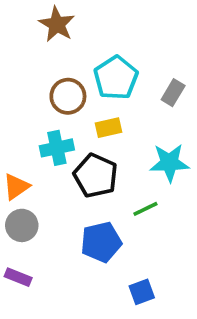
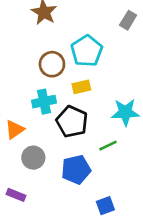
gray rectangle: (173, 93) -> (128, 20), moved
gray circle: (22, 225) -> (33, 158), moved

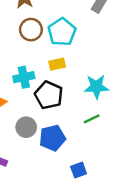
brown circle: (52, 64) -> (31, 30), moved
green line: (108, 146) -> (92, 119), moved
gray circle: (33, 158) -> (26, 127), moved

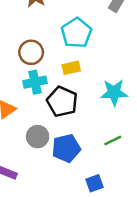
brown circle: (31, 30) -> (31, 52), moved
green line: (92, 119) -> (113, 140), moved

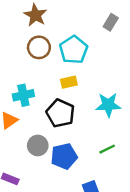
brown circle: (31, 52) -> (39, 47), moved
cyan cross: (35, 82) -> (23, 95), moved

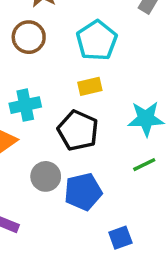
brown circle: (39, 47) -> (29, 37), moved
green line: (107, 149) -> (144, 165), moved

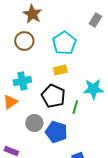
green line: (144, 165) -> (75, 107), moved, turned -48
blue pentagon: (83, 192) -> (56, 132), turned 30

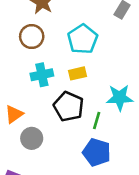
cyan cross: (22, 81) -> (42, 75), moved
gray circle: (34, 123) -> (32, 138), moved
blue pentagon: (56, 132) -> (97, 152), moved

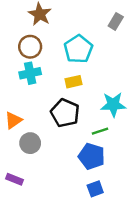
cyan cross: (42, 75) -> (30, 73), moved
green line: (97, 121) -> (100, 131), moved, turned 56

